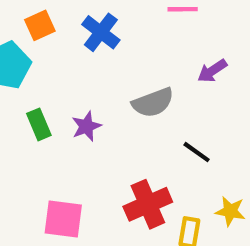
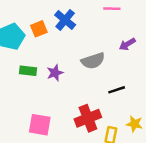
orange square: (40, 25) -> (39, 29), moved
green rectangle: (39, 124) -> (28, 71), turned -63
black line: (197, 152) -> (117, 90), turned -56

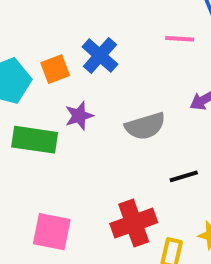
green rectangle: (28, 71) -> (35, 140), size x1.5
purple star: (55, 73) -> (79, 116), moved

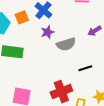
purple star: (79, 116) -> (47, 32), moved

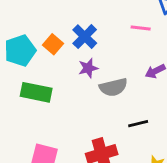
orange square: (22, 17) -> (53, 44), turned -32

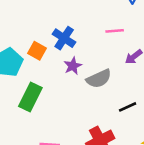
pink line: (141, 28) -> (115, 31), moved
green rectangle: (36, 92) -> (30, 97), turned -64

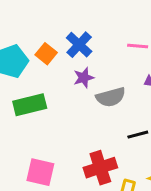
green rectangle: (30, 97) -> (30, 105), turned 40

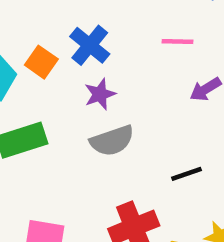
gray semicircle: (111, 97) -> (112, 141), moved

